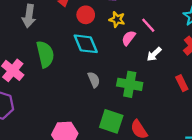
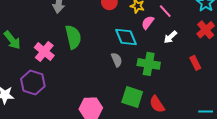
cyan diamond: (86, 44) -> (126, 37), moved

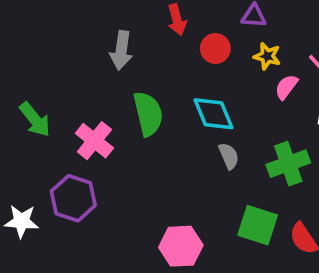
cyan diamond: (126, 37) -> (213, 114), moved
green cross: (149, 64) -> (288, 164), turned -30

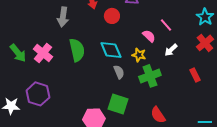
yellow star: (267, 56) -> (139, 55), moved
pink semicircle: (286, 87) -> (149, 36), turned 96
pink cross: (94, 141) -> (43, 53), moved
green square: (258, 225) -> (118, 104), moved

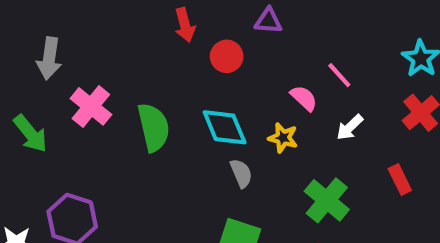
gray arrow: (63, 17) -> (49, 58), moved
pink cross: (43, 53) -> (91, 106), moved
green cross: (150, 76) -> (327, 200), moved, turned -30

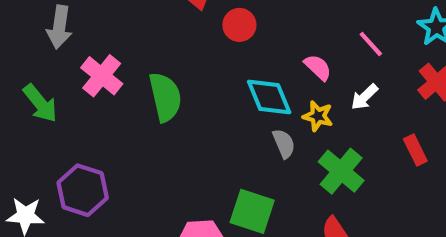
pink line: (339, 75) -> (371, 44), moved
cyan diamond: (225, 127) -> (269, 97), moved
yellow star: (283, 138) -> (318, 116), moved
gray semicircle: (241, 173) -> (284, 144), moved

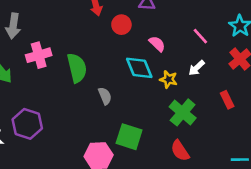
pink semicircle: (318, 67) -> (157, 44), moved
pink cross: (102, 76) -> (39, 55), turned 35
gray semicircle: (284, 144) -> (105, 96), moved

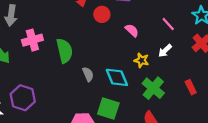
cyan diamond: (139, 68) -> (117, 77), moved
red rectangle: (227, 100) -> (191, 87), moved

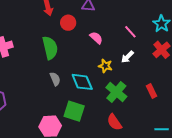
green semicircle: (64, 51) -> (50, 48), moved

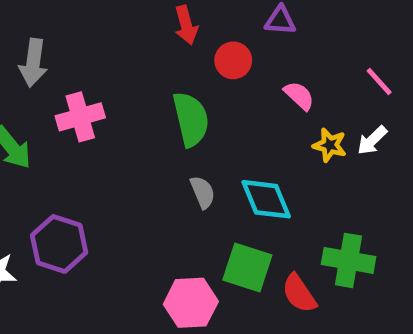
yellow star: (105, 66) -> (330, 145), moved
green cross: (116, 92) -> (349, 260), moved, turned -30
red semicircle: (114, 122) -> (299, 293), moved

